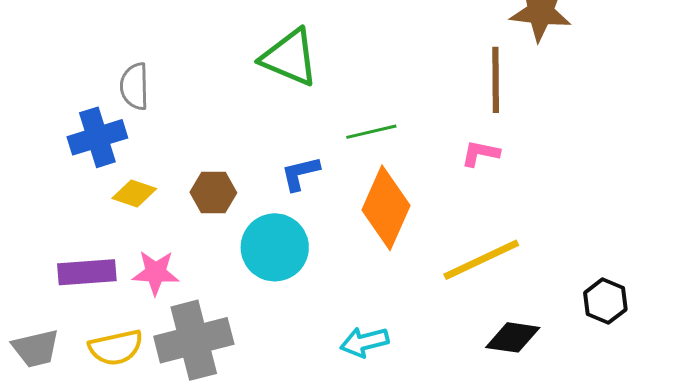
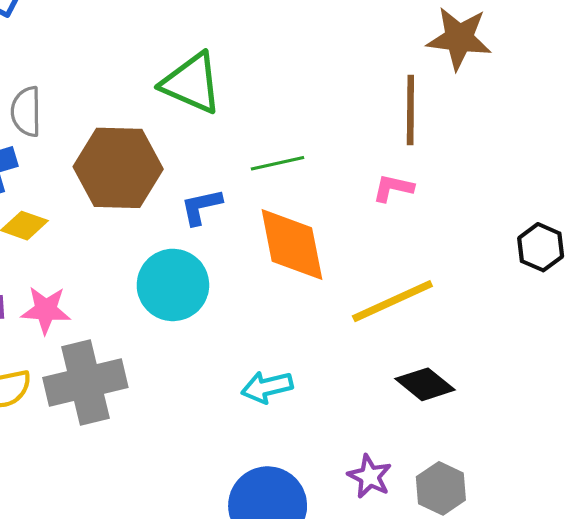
brown hexagon: (213, 192) -> (118, 168), moved, size x1.8
orange diamond: (386, 208) -> (292, 244), turned -36
black hexagon: (605, 301) -> (541, 247), moved
black diamond: (513, 337) -> (425, 384), turned 30

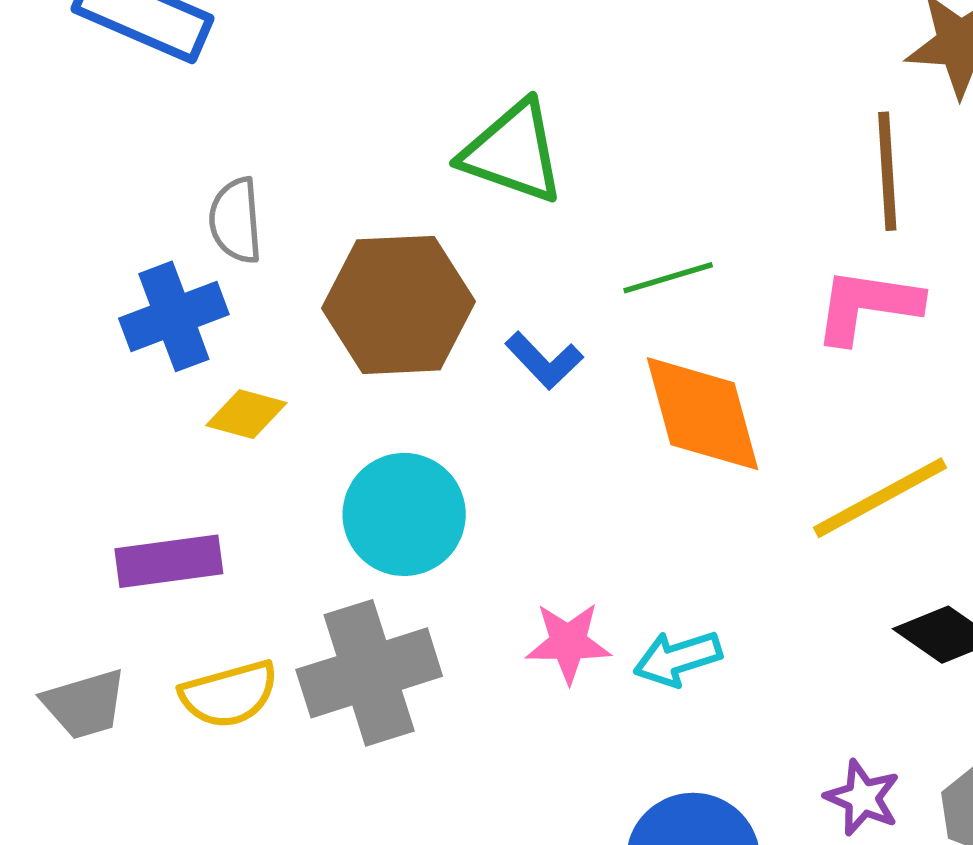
pink L-shape: (393, 188) -> (867, 306), size x1.6
blue L-shape: (201, 207) -> (544, 361), turned -117
cyan circle: (173, 285) -> (404, 514), moved
pink star: (46, 310) -> (568, 643), moved

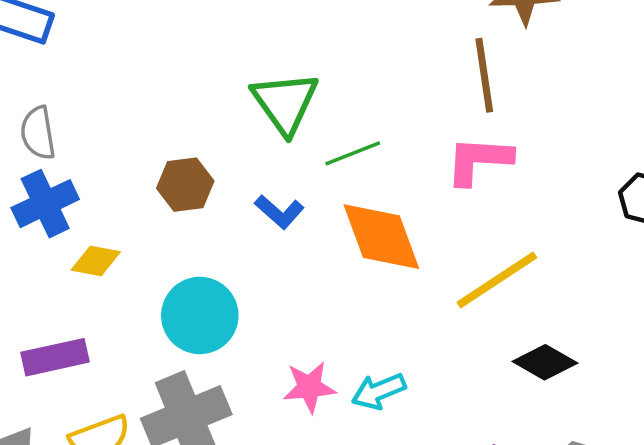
green triangle: (513, 152) -> (285, 103), moved, turned 40
gray semicircle: (236, 221) -> (38, 133), moved
brown hexagon: (398, 305) -> (185, 185), size x0.6

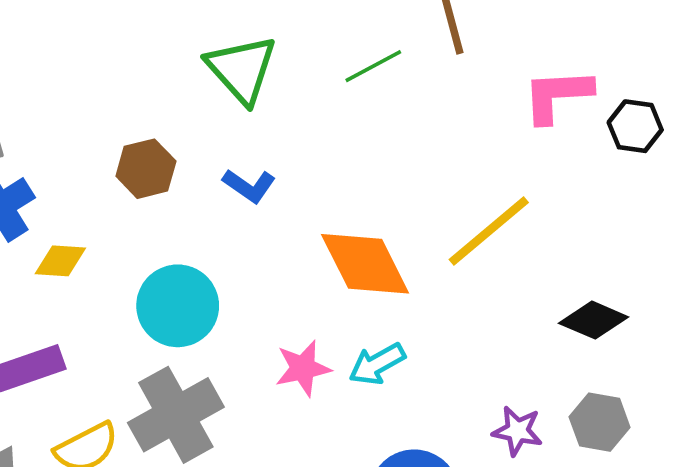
green line: (353, 153) -> (373, 66), moved
pink L-shape: (479, 160) -> (557, 95), moved
orange diamond: (381, 237) -> (365, 264), moved
black diamond: (545, 362) -> (594, 320), moved

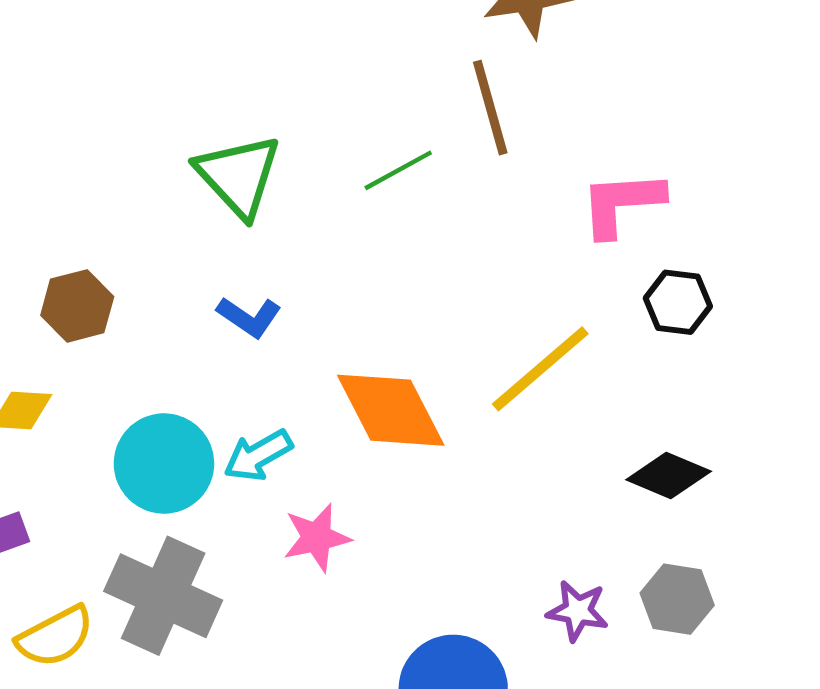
black hexagon: (635, 126) -> (678, 302), moved
brown hexagon: (146, 169) -> (77, 306), moved
cyan arrow: (377, 364) -> (258, 455), moved
gray cross: (176, 415) -> (163, 596), turned -36

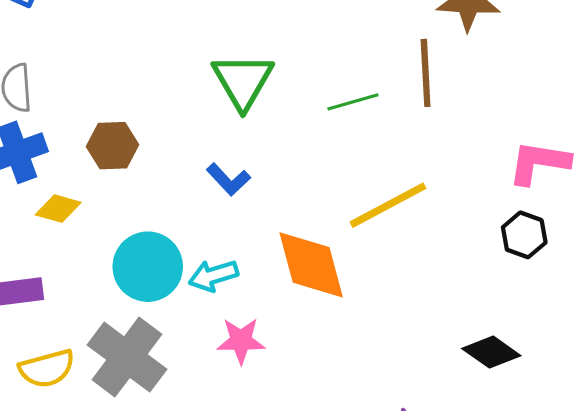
pink L-shape: (622, 203) -> (539, 163), moved
yellow line: (540, 369) -> (388, 205), moved

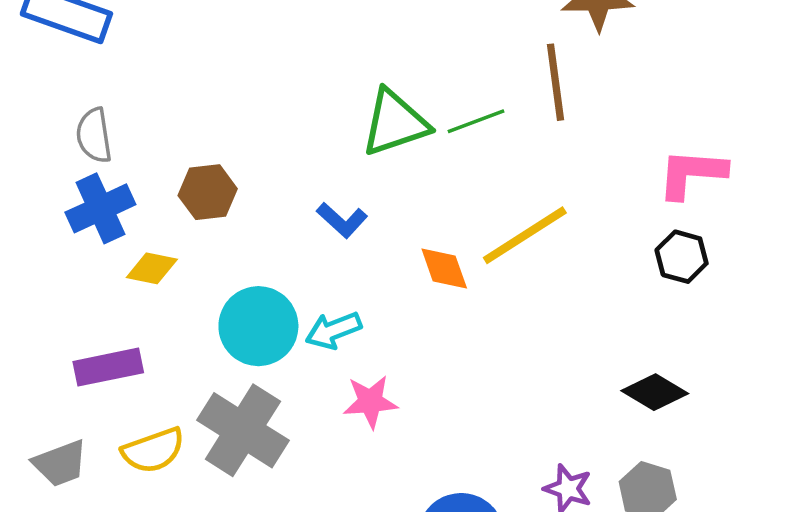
green triangle: (243, 81) -> (395, 123), moved, turned 46
orange diamond: (311, 265) -> (444, 268), moved, size x0.6

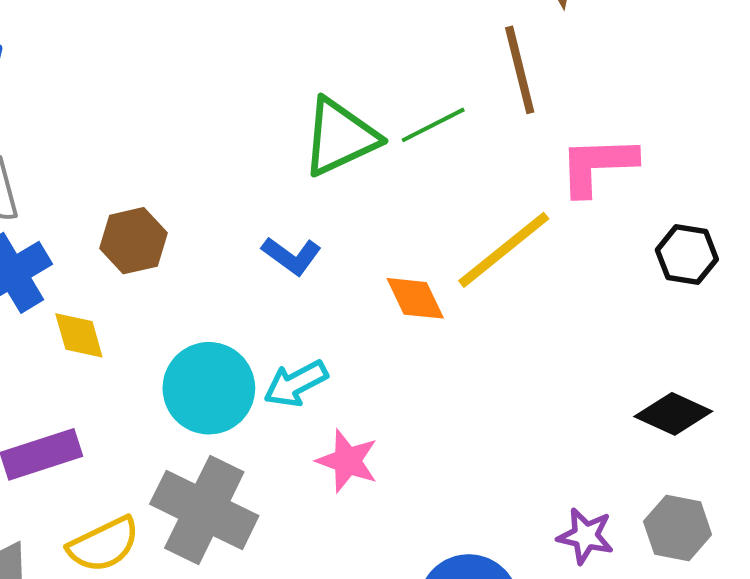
pink L-shape: (692, 174) -> (597, 165), moved
yellow diamond: (152, 268) -> (79, 335), turned 69
pink star: (370, 402) -> (347, 461), turned 30

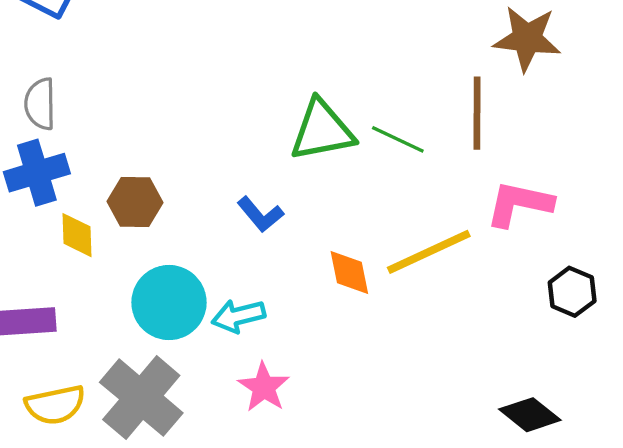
green line: (433, 125) -> (398, 139), turned 38
brown hexagon: (133, 241) -> (135, 202), moved

